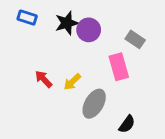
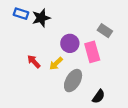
black star: (67, 23) -> (41, 18), moved
purple circle: (89, 30) -> (70, 43), moved

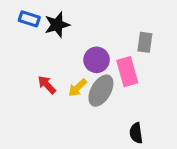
gray rectangle: (105, 31) -> (145, 42), turned 64
gray ellipse: (73, 81) -> (101, 91), moved
black semicircle: (99, 97) -> (136, 133), turned 136

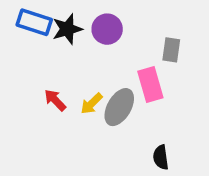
blue rectangle: (29, 19) -> (34, 22), size x1.4
purple circle: (97, 60) -> (107, 29), moved

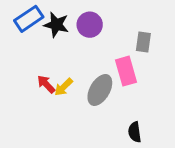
blue rectangle: (34, 22) -> (29, 19), turned -52
black star: (67, 29) -> (56, 25), turned 30
yellow arrow: (92, 104) -> (64, 87), moved

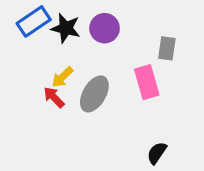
yellow arrow: (64, 87) -> (62, 77), moved
gray ellipse: (100, 90) -> (94, 94), moved
black semicircle: (135, 132) -> (157, 153), turned 42

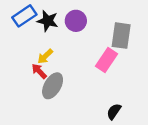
gray rectangle: (167, 48) -> (121, 36), size x1.5
pink rectangle: (147, 82) -> (106, 60), turned 50
gray ellipse: (94, 94) -> (53, 86), moved

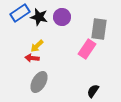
red arrow: (39, 71) -> (32, 58), turned -40
gray ellipse: (53, 86) -> (39, 82), moved

